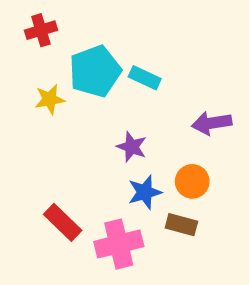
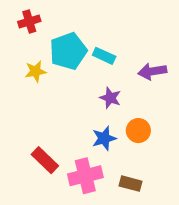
purple arrow: (212, 123) -> (152, 71), moved
purple star: (132, 147) -> (110, 98), moved
brown rectangle: (181, 225) -> (131, 184), moved

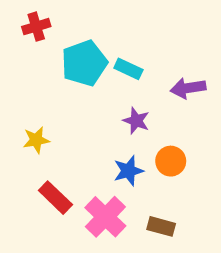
yellow star: (35, 71) -> (36, 140), moved
pink cross: (85, 176) -> (105, 217), turned -32

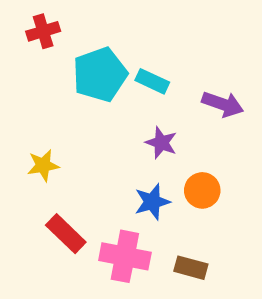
purple arrow: (188, 88) -> (223, 104), turned -152
pink cross: (105, 217) -> (125, 256), turned -33

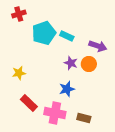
orange circle: (202, 190) -> (89, 64), moved

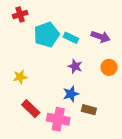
purple arrow: (98, 46) -> (101, 37), moved
orange circle: (89, 64) -> (109, 67), moved
brown rectangle: (84, 118) -> (89, 110), moved

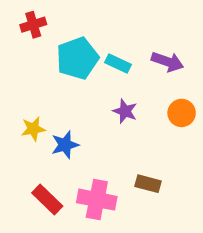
blue star: (71, 94) -> (65, 145), moved
red rectangle: (31, 109) -> (47, 200), moved

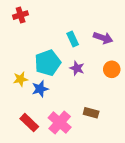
cyan pentagon: (77, 58) -> (48, 63), moved
cyan rectangle: (118, 64) -> (73, 39), turned 40
pink cross: (97, 200) -> (60, 123), turned 30

